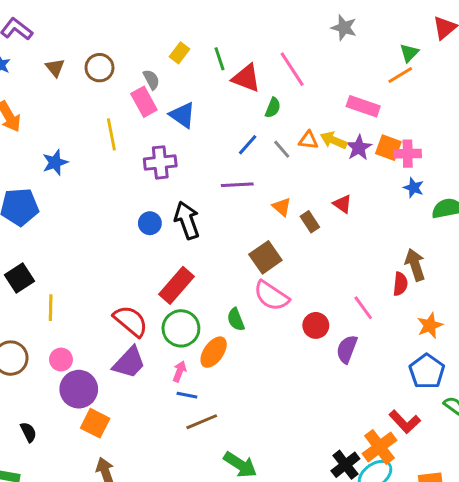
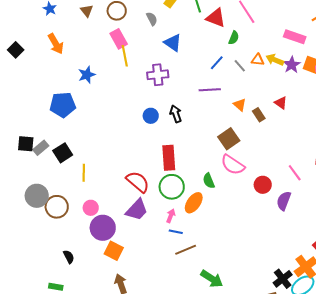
pink rectangle: (144, 102) -> (119, 39), moved
black arrow: (187, 220) -> (176, 114), size x0.7
red rectangle: (177, 285) -> (169, 158), turned -45

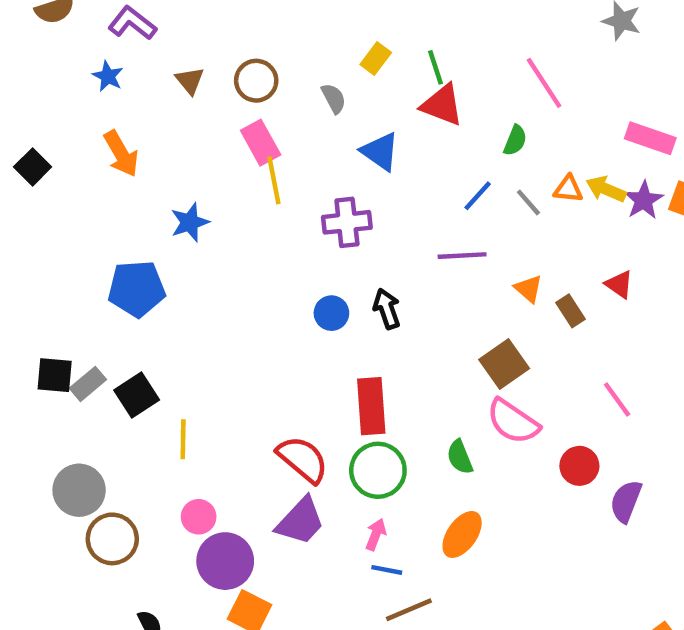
red triangle: (216, 18) -> (442, 105), moved
pink line: (295, 173) -> (617, 399), moved
orange ellipse: (194, 203) -> (462, 534), moved
brown circle: (57, 207) -> (112, 539), moved

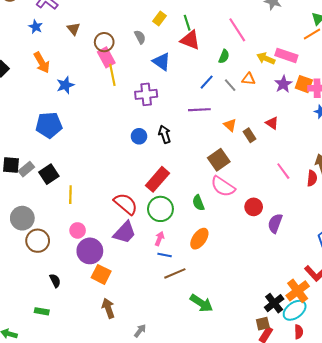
brown circle: (256, 81) -> (104, 42), moved
yellow arrow: (606, 189) -> (266, 58), moved
blue star: (190, 222) -> (65, 85), moved
pink line: (617, 399) -> (283, 171), moved
red rectangle: (371, 406) -> (157, 179), turned 45

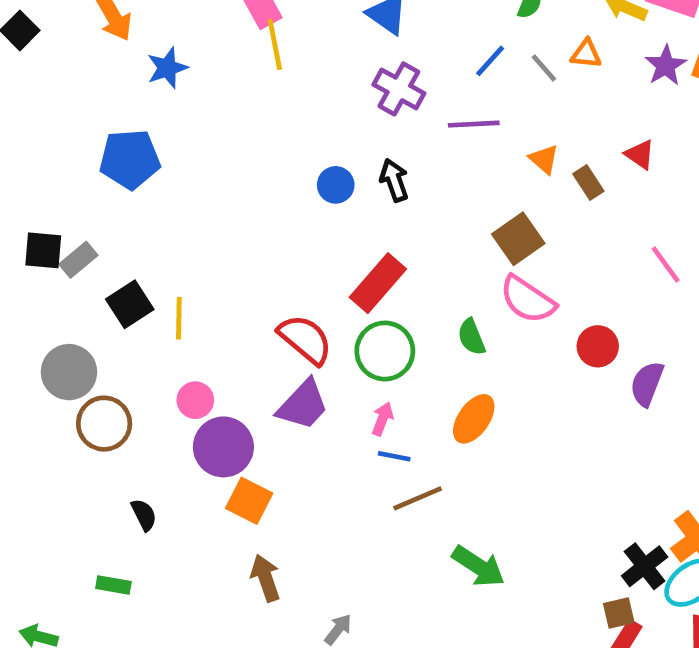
purple cross: (146, 94) -> (399, 89), moved, turned 35
black square: (49, 174) -> (130, 304), moved

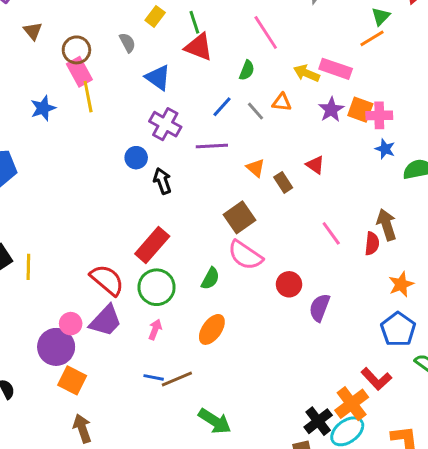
blue star: (167, 68) -> (43, 108), moved
blue circle: (336, 185) -> (136, 158), moved
green semicircle: (471, 337) -> (210, 278), turned -130
pink circle: (195, 400) -> (71, 324), moved
blue line: (394, 456) -> (154, 377), moved

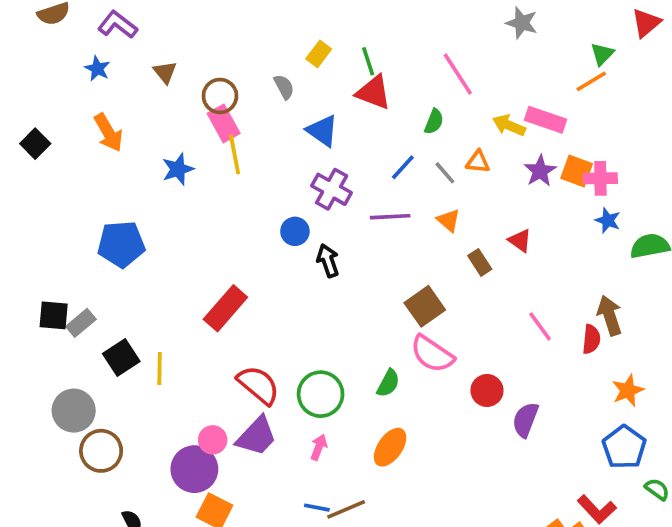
orange triangle: (256, 168) -> (449, 220), moved
red rectangle: (152, 245) -> (225, 308), moved

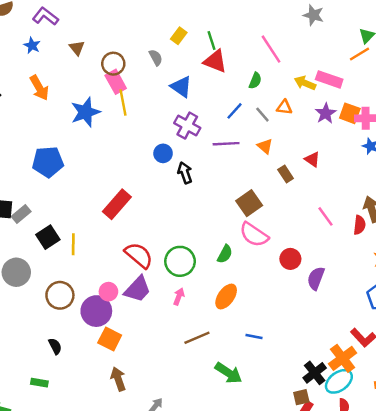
blue star: (178, 169) -> (85, 112), size x1.4
brown circle: (101, 451) -> (60, 295), moved
blue line: (317, 508) -> (254, 337), moved

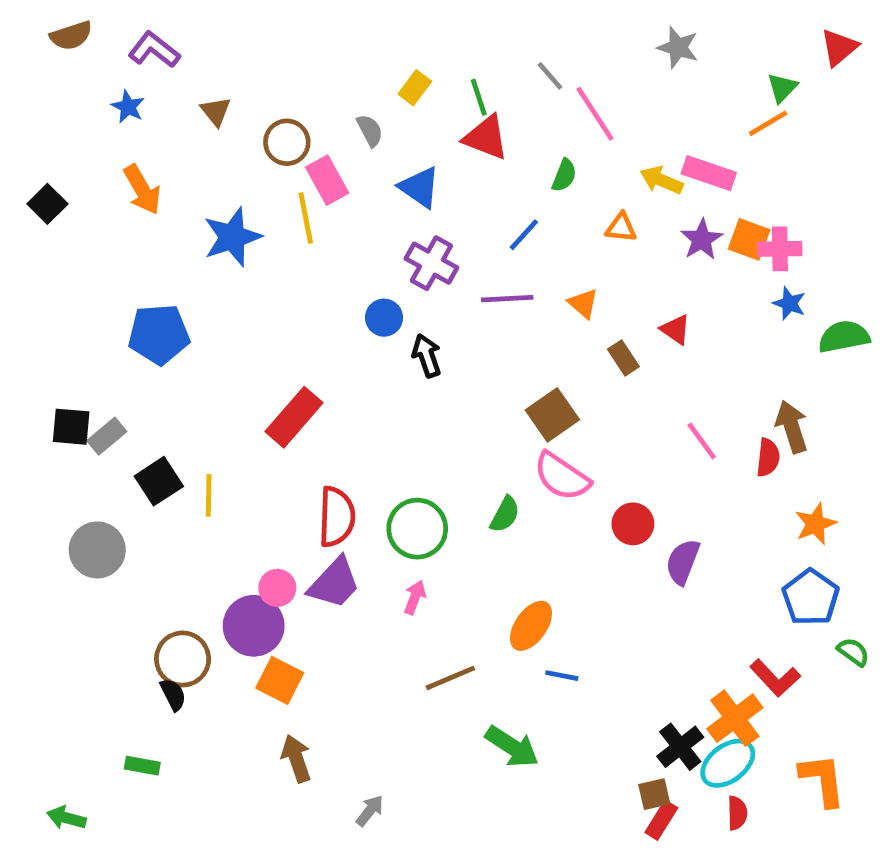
pink rectangle: (116, 82) -> (327, 180), moved
gray line: (262, 115) -> (550, 76), moved
red semicircle: (139, 255) -> (337, 517), turned 52
brown circle: (60, 295) -> (183, 659), moved
orange ellipse: (226, 297) -> (531, 626), moved

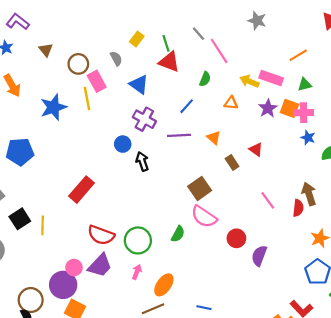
green triangle: (782, 88) -> (305, 85), moved, turned 32
red semicircle: (337, 517) -> (101, 235), turned 108
orange ellipse: (531, 626) -> (164, 285), moved

